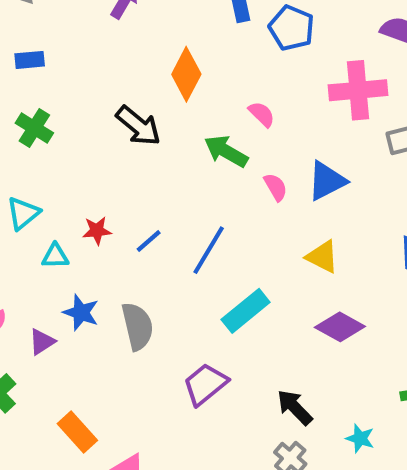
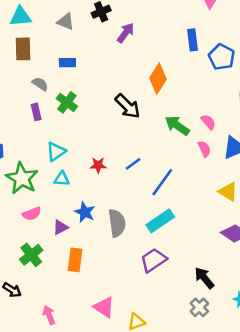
pink semicircle: (262, 114) -> (208, 122), moved
blue line: (149, 241) -> (133, 164), moved
cyan triangle: (55, 256) -> (62, 179), moved
cyan rectangle: (246, 311) -> (160, 221), moved
orange rectangle: (77, 432) -> (75, 260), moved, turned 45

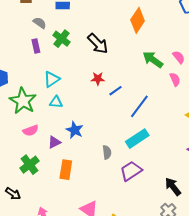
black arrow: (127, 106) -> (98, 44), moved
red star: (98, 165) -> (98, 79), moved
gray semicircle: (117, 223) -> (107, 152), moved, size x0.6

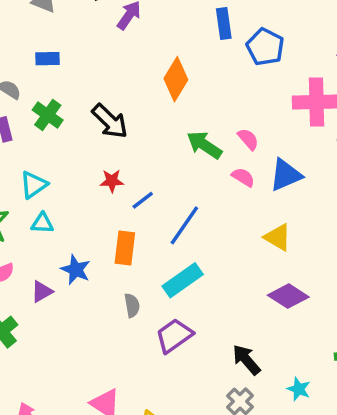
pink semicircle: (175, 79) -> (243, 177), turned -32
orange rectangle: (66, 170) -> (125, 248), moved

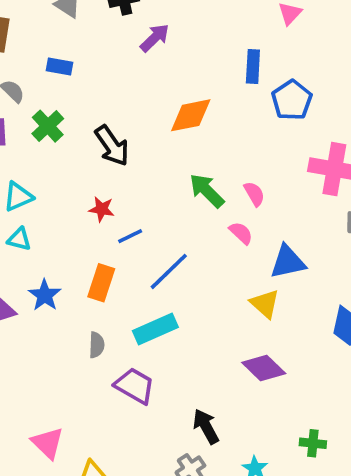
orange diamond: (176, 79) -> (191, 115), turned 36
blue triangle: (286, 175) -> (288, 262), moved
purple trapezoid: (174, 336) -> (135, 386), turned 54

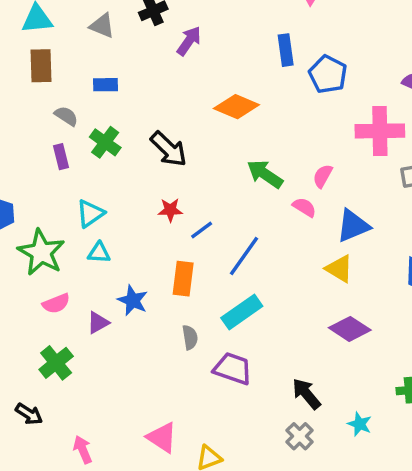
orange diamond: (191, 115) -> (236, 107), turned 45
pink semicircle: (254, 194) -> (323, 176), moved, turned -110

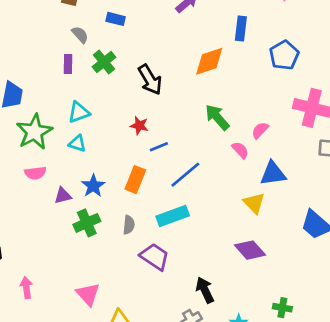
blue rectangle: (286, 50) -> (241, 29), moved
orange diamond: (236, 107) -> (209, 61), turned -56
green cross: (56, 363) -> (87, 223), moved

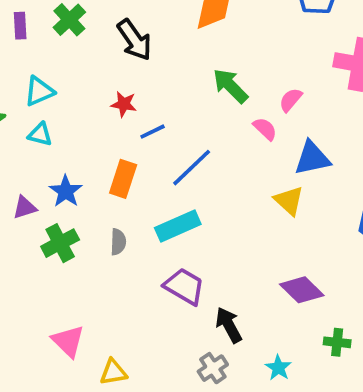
purple diamond: (250, 250) -> (302, 290), moved
purple trapezoid: (155, 257) -> (184, 286), moved

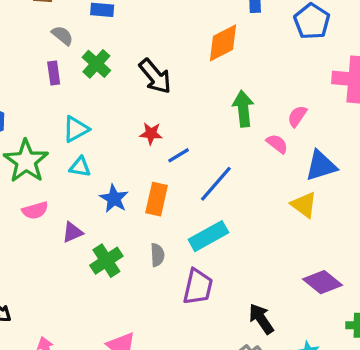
green arrow: (230, 86) -> (243, 109), turned 44
blue star: (66, 191) -> (114, 199), moved
purple trapezoid: (184, 286) -> (198, 287), moved, turned 78

